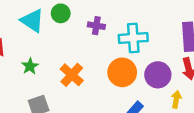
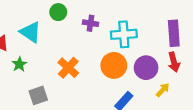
cyan triangle: (32, 21) -> (30, 32), moved
green star: (30, 66) -> (19, 64), moved
yellow arrow: (176, 99) -> (163, 90), turned 32

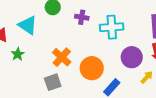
orange circle: (114, 65) -> (92, 68), moved
gray square: (38, 95) -> (53, 82), moved

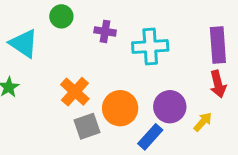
purple circle: (132, 57) -> (170, 107), moved
gray square: (53, 82) -> (87, 126), moved

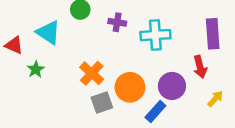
red arrow: (218, 84) -> (200, 67), moved
yellow arrow: (203, 122) -> (215, 99), moved

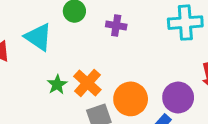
cyan cross: (155, 35) -> (185, 23), moved
green star: (36, 69) -> (57, 85), moved

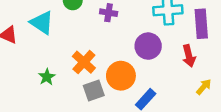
green star: (57, 85) -> (47, 77), moved
purple circle: (178, 97) -> (148, 46), moved

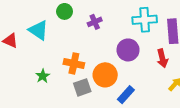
purple cross: (109, 13) -> (95, 22), turned -32
orange cross: (84, 62) -> (74, 63), turned -30

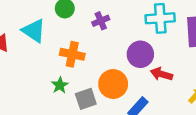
red arrow: (162, 58) -> (161, 74), moved, turned 120
orange cross: (74, 63) -> (72, 54), moved
green star: (43, 76) -> (60, 85), moved

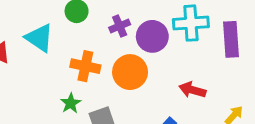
purple circle: (140, 54) -> (152, 36), moved
orange circle: (113, 84) -> (130, 72), moved

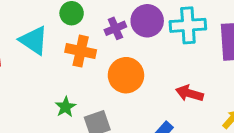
purple circle: (152, 36) -> (147, 21), moved
orange cross: (85, 66) -> (81, 51), moved

